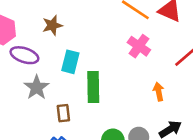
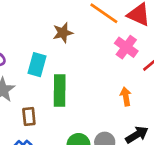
brown star: (52, 25) -> (63, 33), moved
pink cross: (139, 46) -> (126, 47), moved

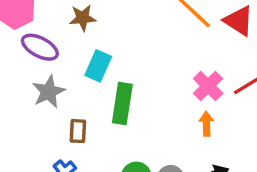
brown star: (63, 33) -> (83, 18), moved
pink cross: (126, 47) -> (208, 86), moved

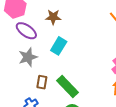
green rectangle: (122, 103) -> (68, 86), moved, turned -60

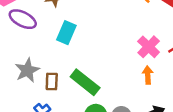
gray star: (28, 57) -> (27, 70), moved

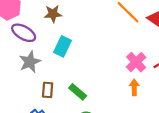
gray star: (27, 70) -> (30, 62), moved
green rectangle: (85, 82) -> (78, 92), size x0.7

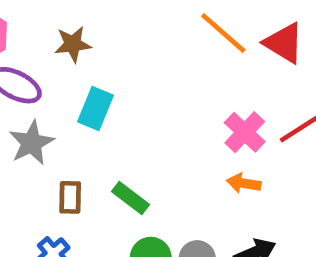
orange arrow: (134, 87) -> (244, 183), turned -77

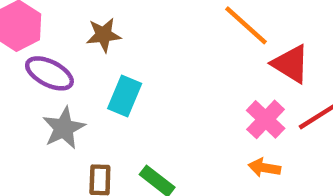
red triangle: (284, 43) -> (291, 64), moved

